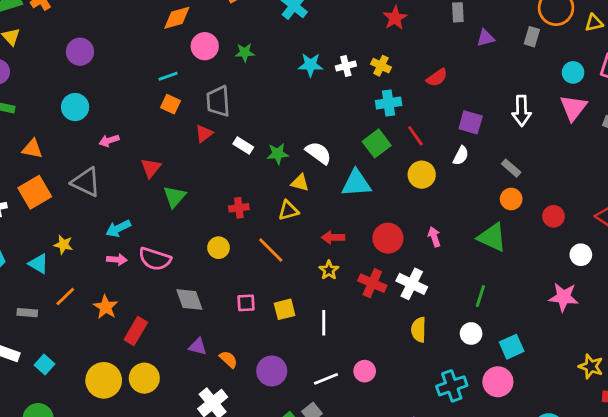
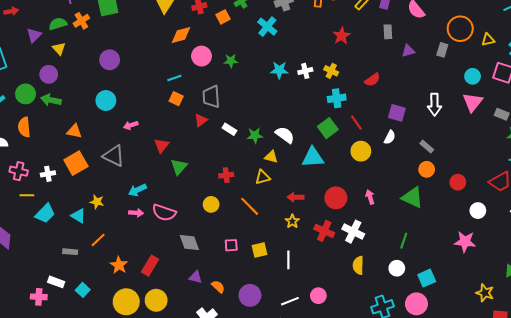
orange star: (106, 307) -> (119, 265), moved

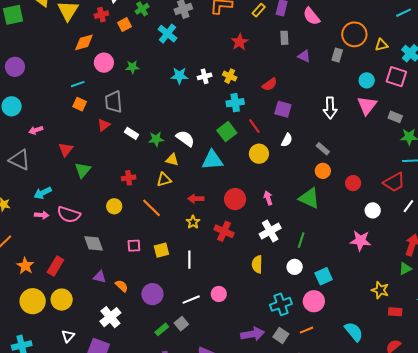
purple triangle: (408, 51) -> (304, 56), turned 40
purple square: (397, 113) -> (283, 109), moved
white cross: (353, 232) -> (270, 231), moved, turned 35

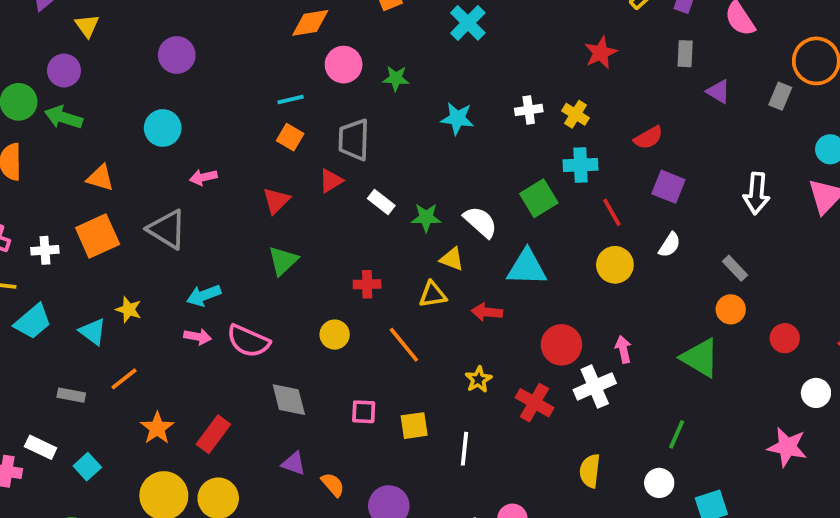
cyan star: (179, 76) -> (457, 118), moved
green square: (227, 132) -> (539, 198), moved
red triangle: (66, 150) -> (276, 201), moved
red arrow: (196, 199) -> (487, 312), moved
white cross: (270, 231) -> (595, 386), moved

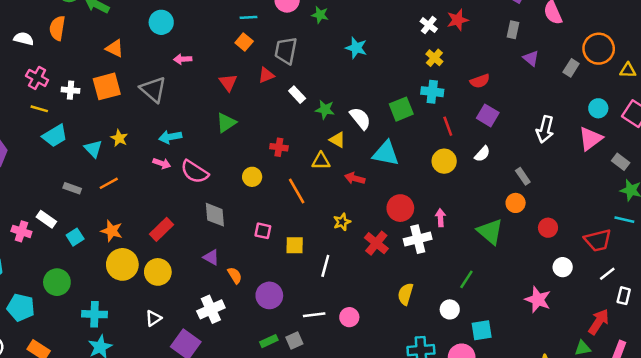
white cross: (529, 110) -> (429, 25), moved, turned 36
red triangle: (276, 201) -> (228, 82), turned -30
orange star: (157, 428) -> (112, 231), moved, turned -30

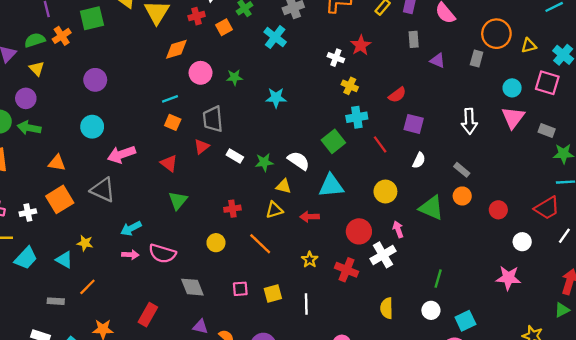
pink arrow: (183, 59) -> (121, 154), size x1.6
yellow circle: (444, 161) -> (385, 191), moved
green triangle: (490, 231) -> (431, 208), moved

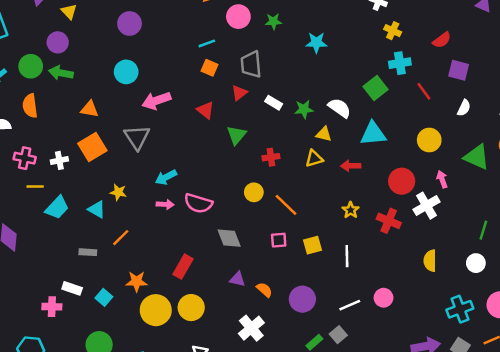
gray triangle: (103, 190) -> (137, 137), turned 32
green triangle: (178, 200) -> (236, 135), moved
orange line: (260, 244) -> (286, 205), moved

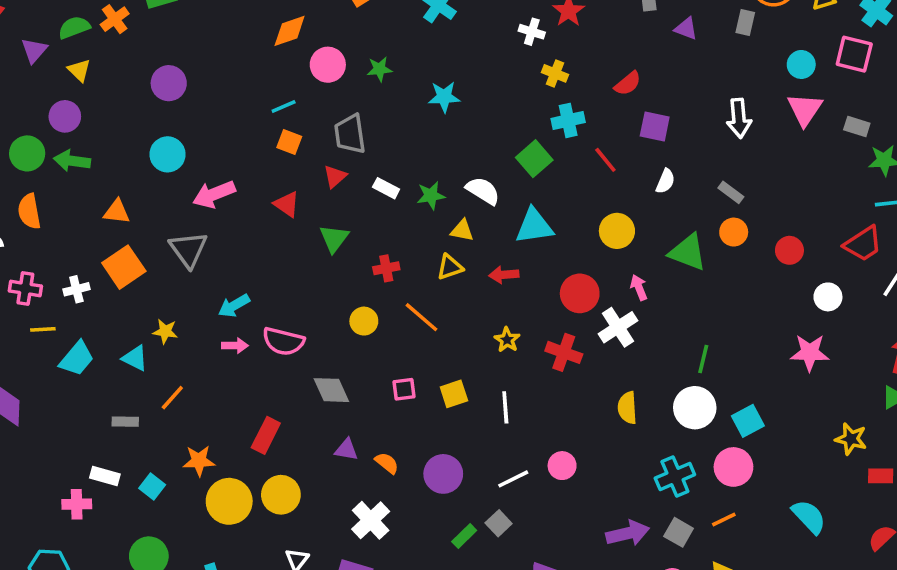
orange line: (286, 205) -> (422, 317), moved
white circle: (476, 263) -> (695, 408), size x1.5

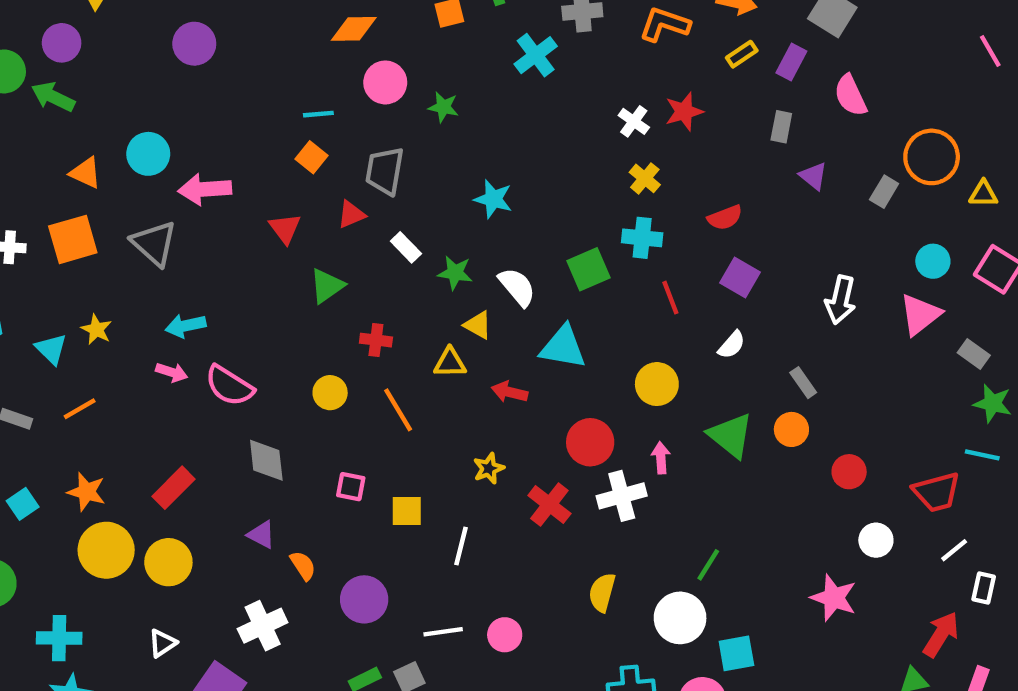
cyan star: (444, 97) -> (493, 199), moved
cyan circle: (168, 154) -> (148, 154), moved
gray triangle: (188, 249) -> (154, 243), turned -30

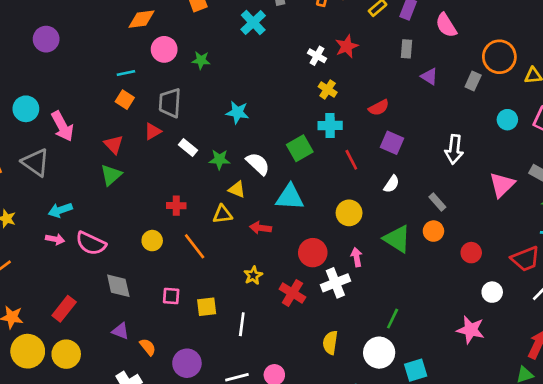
pink arrow: (205, 189) -> (62, 126), turned -108
green triangle: (327, 286) -> (111, 175), moved
pink triangle: (920, 315) -> (502, 185), moved

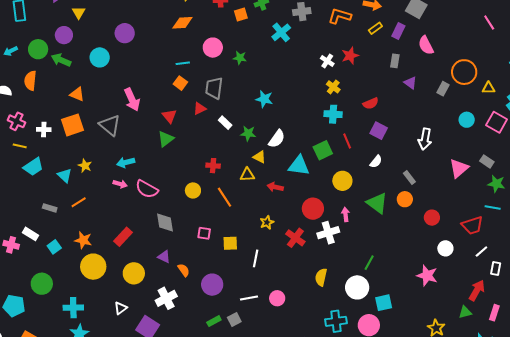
orange diamond: (141, 19) -> (182, 23), moved
cyan circle: (26, 109) -> (100, 57), moved
green square: (300, 148) -> (323, 150), moved
white semicircle: (258, 164) -> (277, 139), turned 78
yellow circle: (66, 354) -> (134, 273), moved

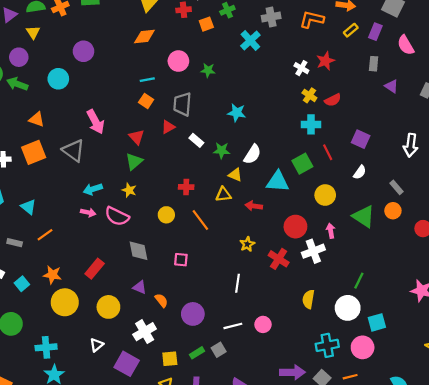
red semicircle: (371, 103) -> (333, 100), moved
yellow star: (85, 166) -> (129, 190), moved
yellow square: (230, 243) -> (170, 359), moved

